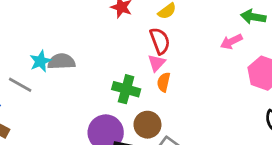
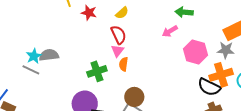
gray line: (20, 85) -> (31, 70), moved
green cross: (126, 89) -> (97, 71), turned -30
brown circle: (147, 125) -> (134, 97), moved

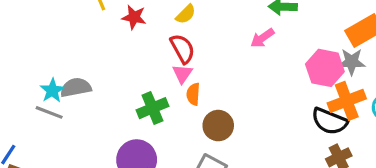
pink hexagon: (196, 52) -> (325, 68), moved
brown circle: (134, 97) -> (218, 126), moved

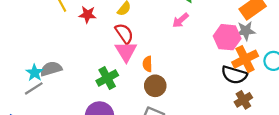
pink triangle: (182, 74) -> (126, 51), size x1.5
orange semicircle: (193, 94) -> (147, 64), moved
gray line: (49, 112) -> (34, 88), turned -48

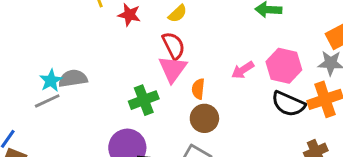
pink arrow: (180, 20) -> (243, 70), moved
pink hexagon: (227, 37) -> (284, 66), moved
black semicircle: (234, 75) -> (288, 104), moved

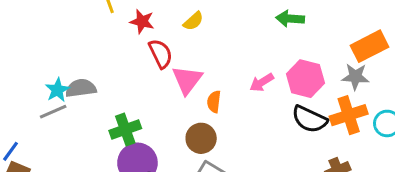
red semicircle: (173, 46) -> (161, 54), moved
green cross: (144, 100) -> (125, 130), moved
brown circle: (204, 118) -> (201, 138), moved

